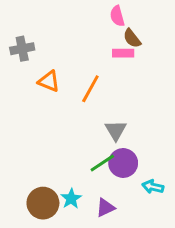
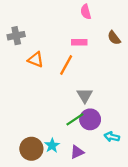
brown semicircle: (132, 38) -> (114, 38), moved
pink rectangle: (123, 53) -> (79, 42), moved

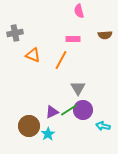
brown semicircle: (114, 38) -> (105, 35), turned -56
brown circle: (31, 149) -> (29, 126), moved
purple triangle: (77, 152) -> (52, 112), moved

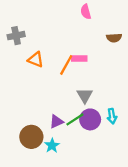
pink rectangle: (73, 39) -> (79, 58), moved
cyan arrow: (103, 126) -> (112, 116), moved, turned -112

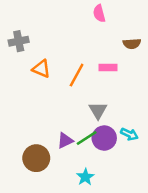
pink rectangle: (79, 58) -> (108, 68), moved
cyan arrow: (112, 116) -> (129, 134), turned -56
cyan star: (52, 146) -> (85, 177), moved

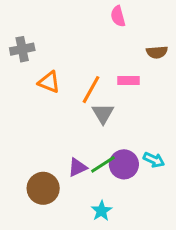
gray triangle: (98, 110) -> (103, 114), moved

